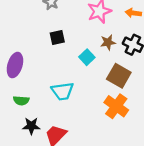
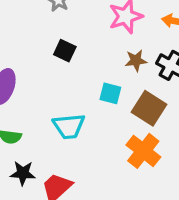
black square: (57, 38) -> (65, 51), turned 35
cyan square: (87, 57) -> (110, 93), moved, turned -35

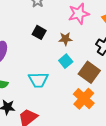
brown star: (136, 61) -> (65, 39), moved
cyan square: (110, 93) -> (66, 61), turned 32

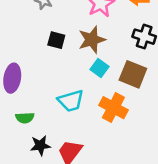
brown star: (65, 39) -> (92, 40), size x1.5
orange cross: (84, 99) -> (113, 108), moved

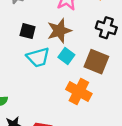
cyan trapezoid: (71, 101) -> (38, 57), moved

